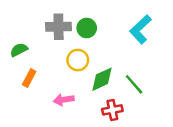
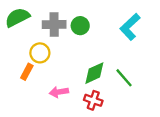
green semicircle: (19, 50) -> (17, 17), moved, size x1.5
yellow circle: (78, 60) -> (40, 53), moved
red cross: (112, 110) -> (93, 100), moved, turned 30

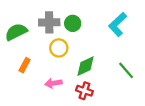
green semicircle: (17, 17) -> (16, 32), moved
yellow circle: (40, 53) -> (59, 48), moved
green line: (124, 78) -> (126, 70), moved

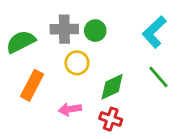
orange rectangle: (25, 65) -> (32, 85), size x1.5
green line: (126, 70) -> (158, 77), moved

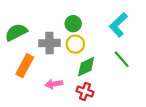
gray cross: (64, 29) -> (49, 43), moved
yellow circle: (77, 63) -> (75, 44), moved

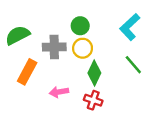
green diamond: (86, 67) -> (94, 73), turned -40

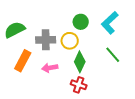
green circle: (80, 26) -> (81, 22), moved
pink arrow: (59, 92) -> (50, 68), moved

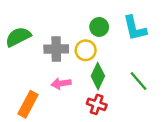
cyan L-shape: (110, 23) -> (135, 28), turned -60
green line: (113, 55) -> (138, 81), moved
orange rectangle: (23, 61) -> (28, 104), moved

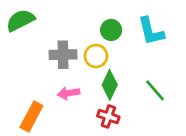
green semicircle: (18, 37) -> (20, 20), moved

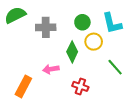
gray cross: (63, 55) -> (46, 27), moved
yellow circle: (96, 56) -> (94, 42), moved
green diamond: (110, 85) -> (72, 52), moved

